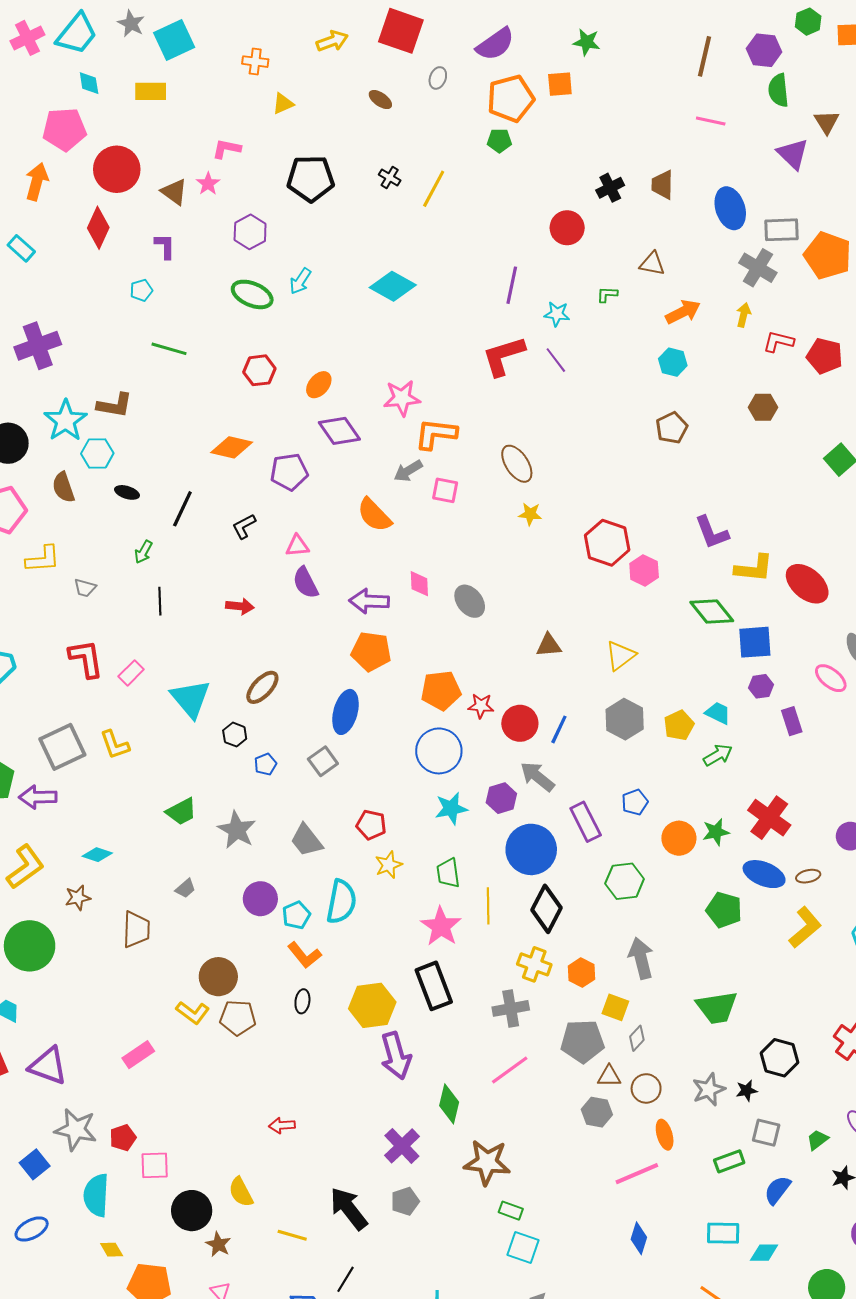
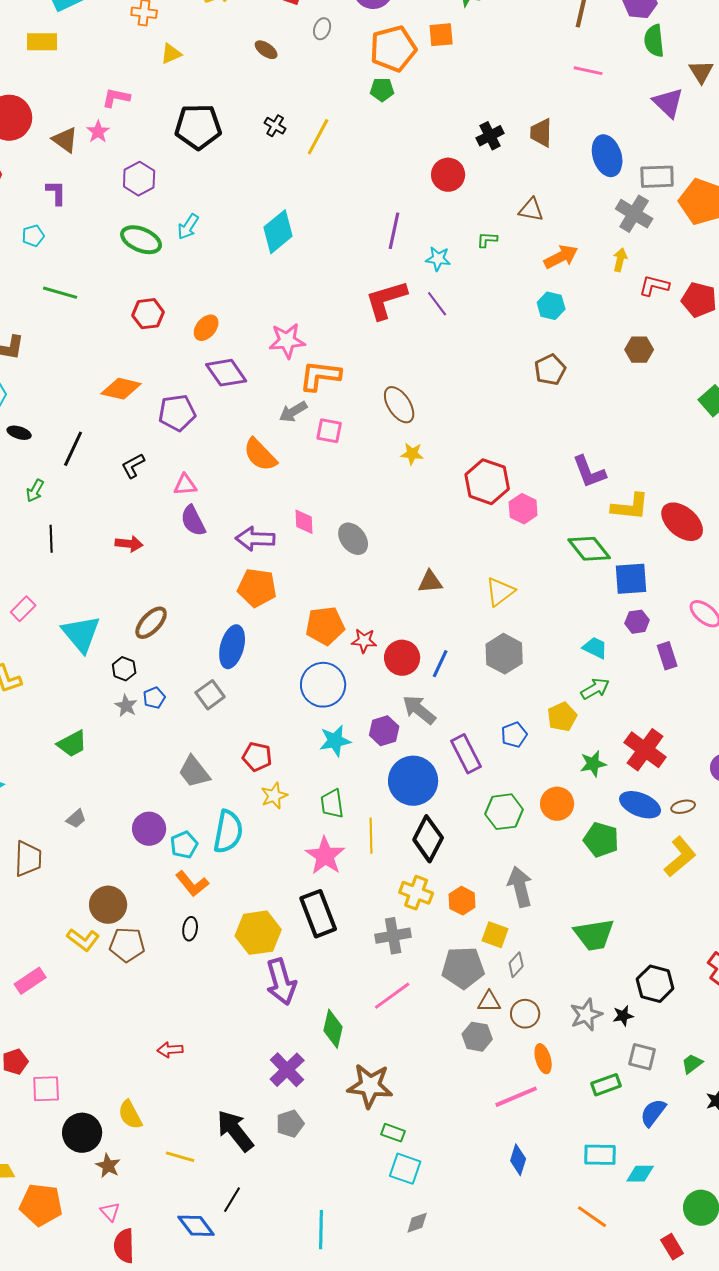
cyan diamond: (393, 286) -> (278, 232), turned -69
yellow pentagon: (679, 725) -> (562, 717), moved
gray star: (237, 830) -> (126, 706), moved, size x0.6
orange circle: (679, 838) -> (557, 804), moved

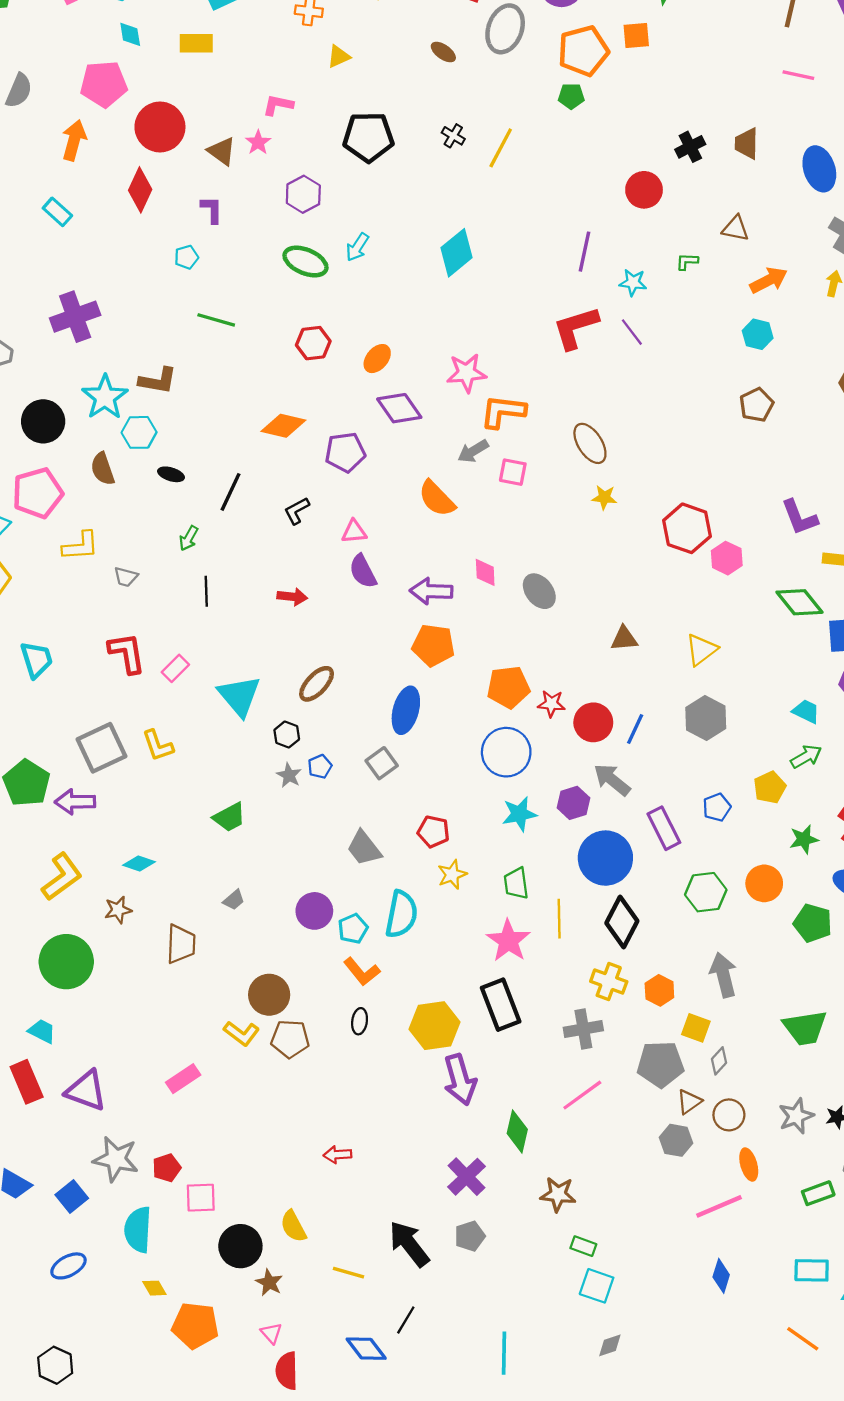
gray ellipse: (322, 29) -> (505, 29), size x2.0
brown triangle: (489, 1002) -> (689, 1102), turned -35
brown star: (370, 1086) -> (558, 1194), size x0.7

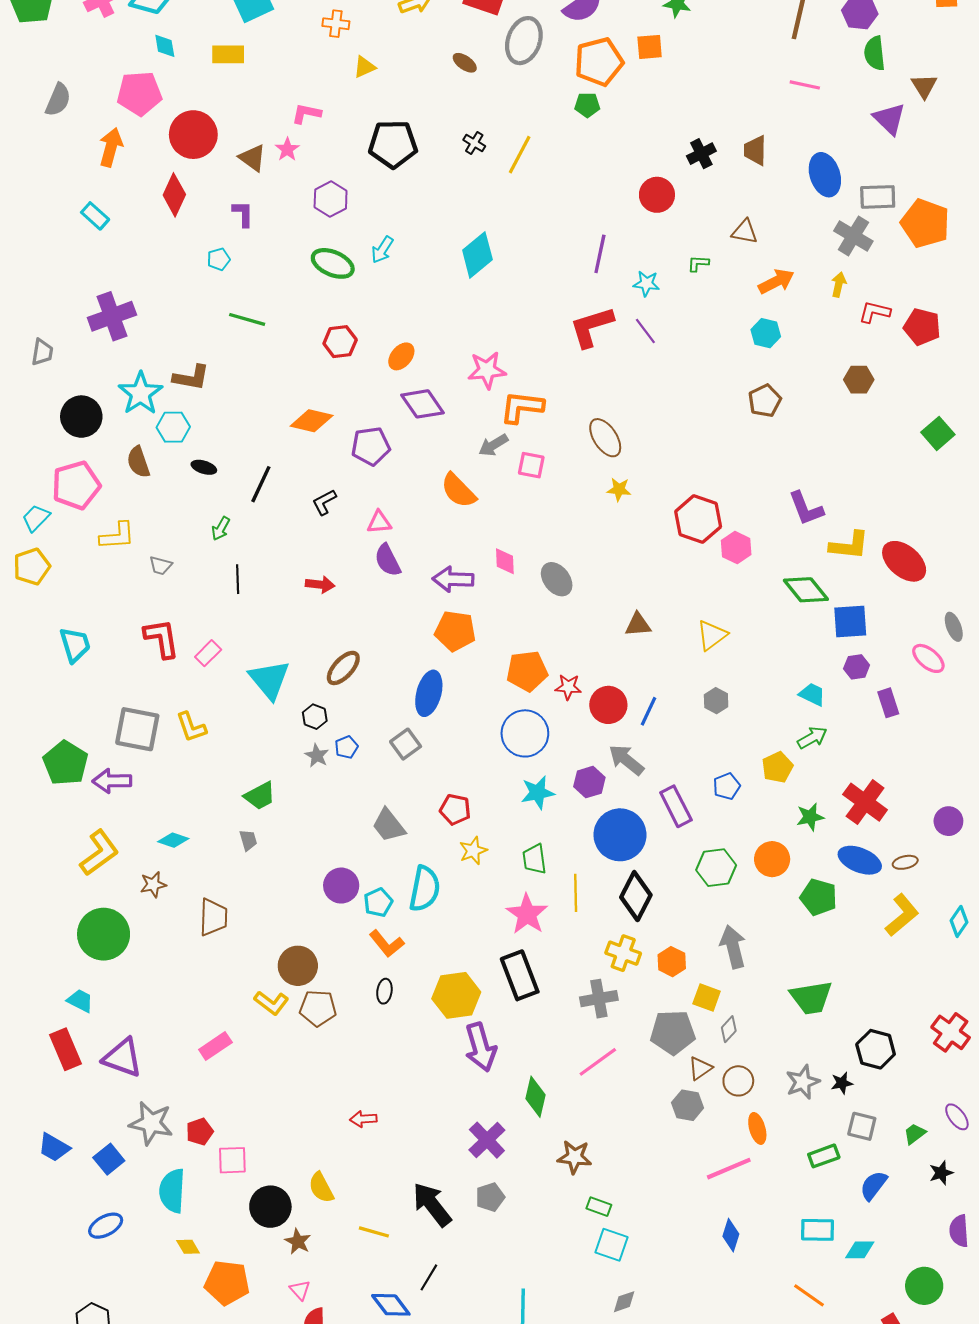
gray hexagon: (706, 718) -> (716, 701), size x0.6
gray square: (102, 748) -> (137, 729), turned 36
gray trapezoid: (234, 900) -> (248, 840), moved, turned -65

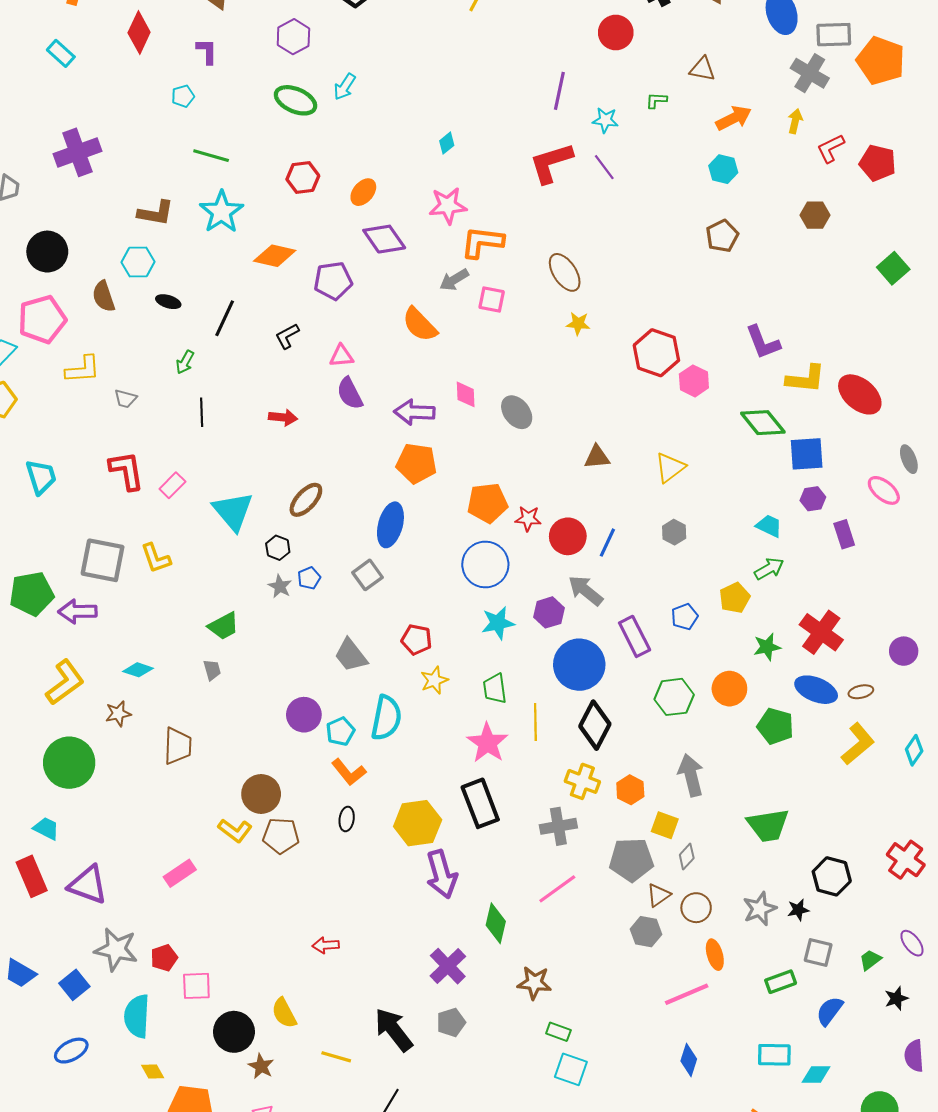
cyan diamond: (477, 255) -> (447, 143), moved, size x0.5
red L-shape: (875, 312) -> (831, 148), turned -40
cyan star: (140, 393) -> (221, 212), moved
green pentagon: (65, 763) -> (32, 594), turned 30

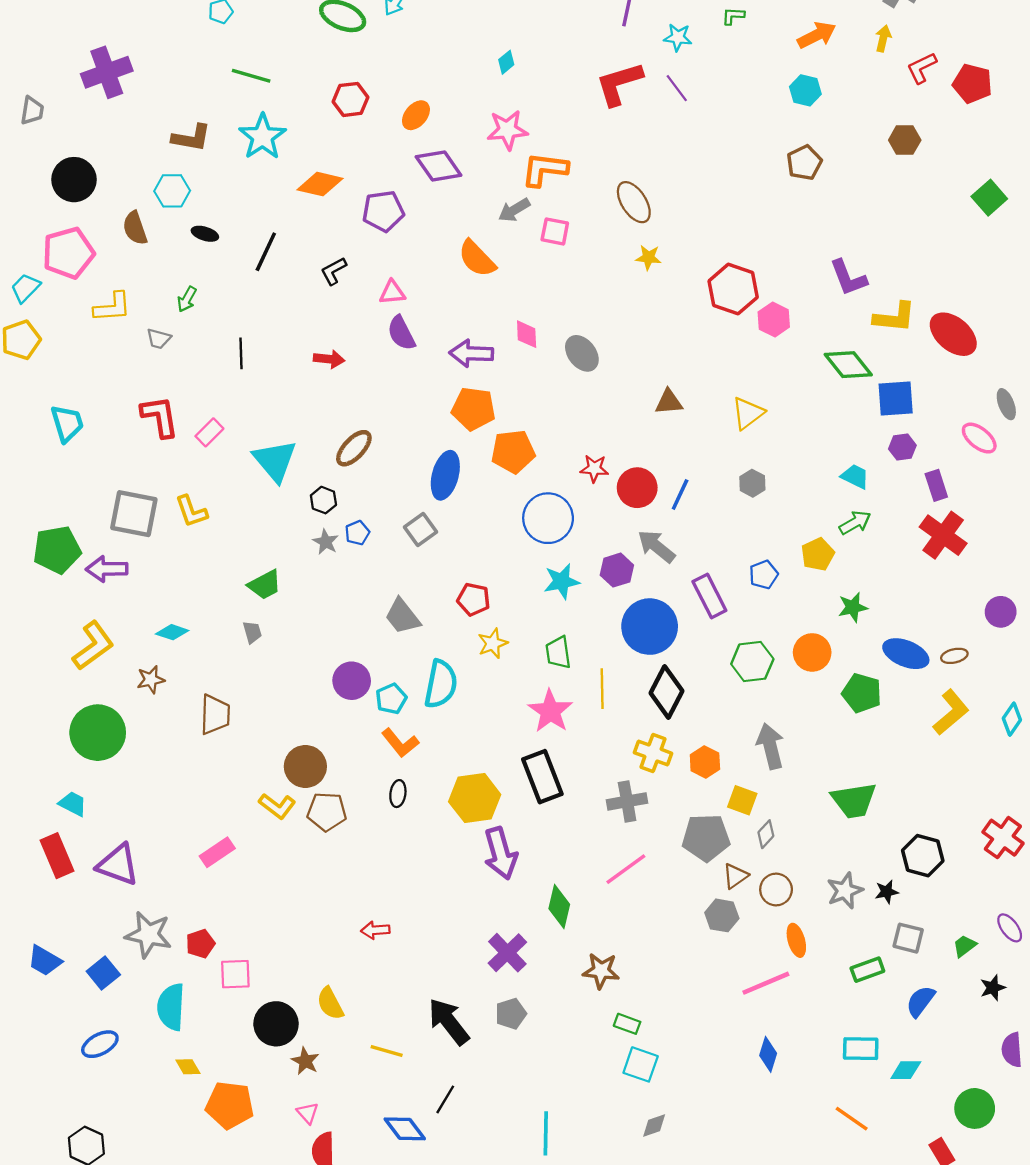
green arrow: (185, 362) -> (187, 299), moved
orange pentagon: (487, 503) -> (513, 452), moved
red cross: (821, 632) -> (943, 535), moved

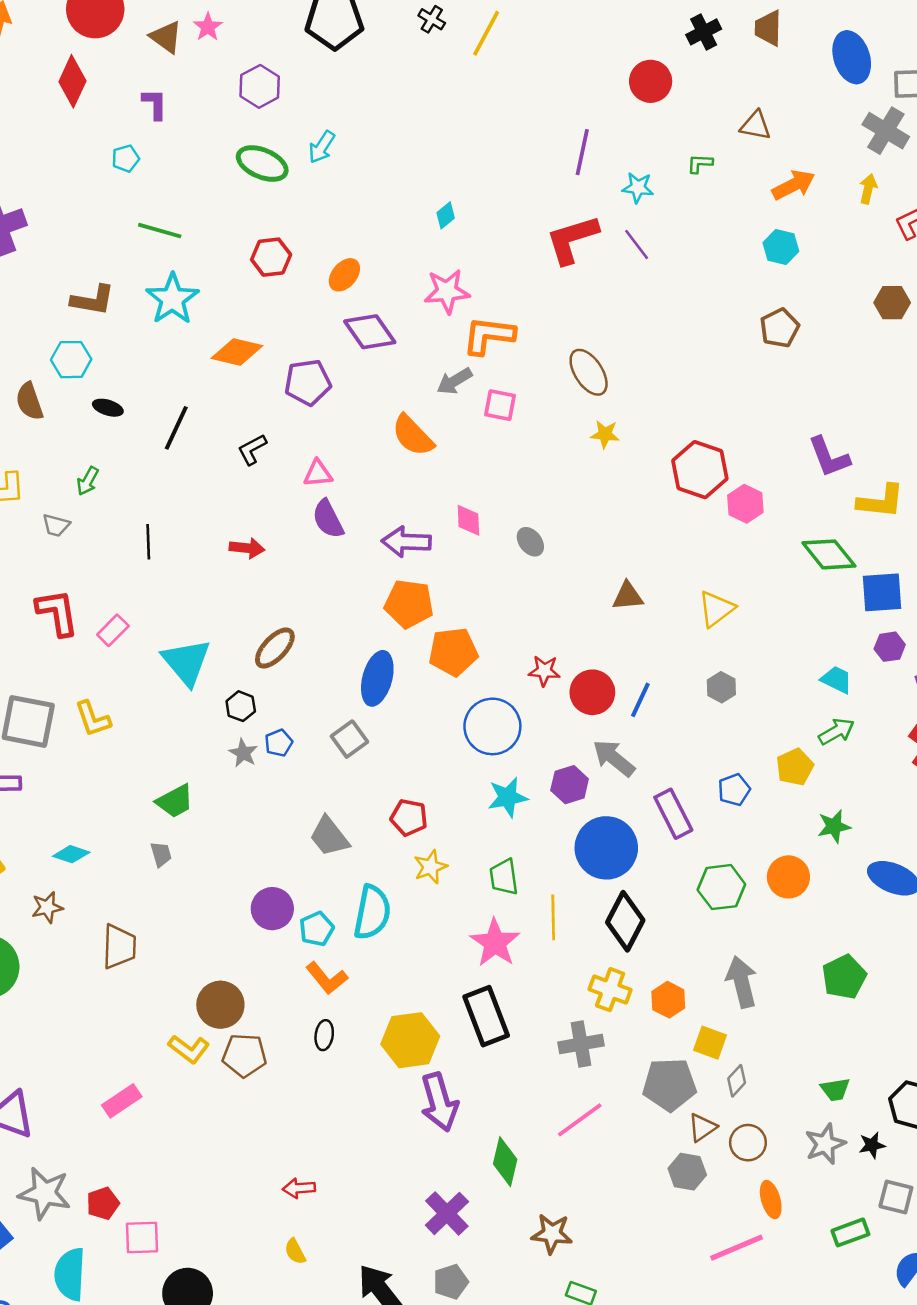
gray ellipse: (582, 353) -> (530, 542), size x0.7
green pentagon: (862, 693) -> (844, 977), moved, turned 30
green trapezoid: (854, 800) -> (835, 1089), moved, size x0.6
yellow semicircle: (330, 1004) -> (295, 1251), moved, size x0.7

